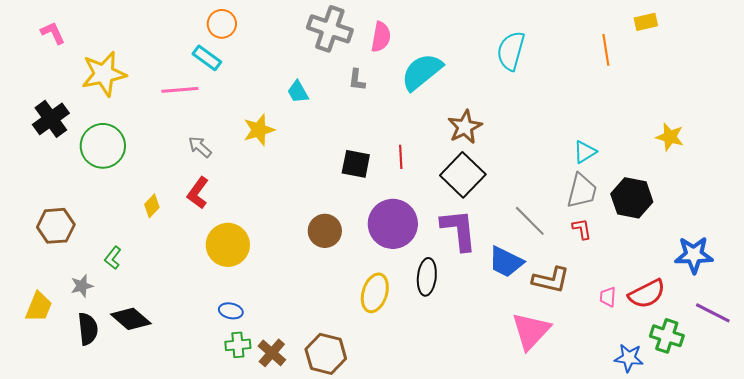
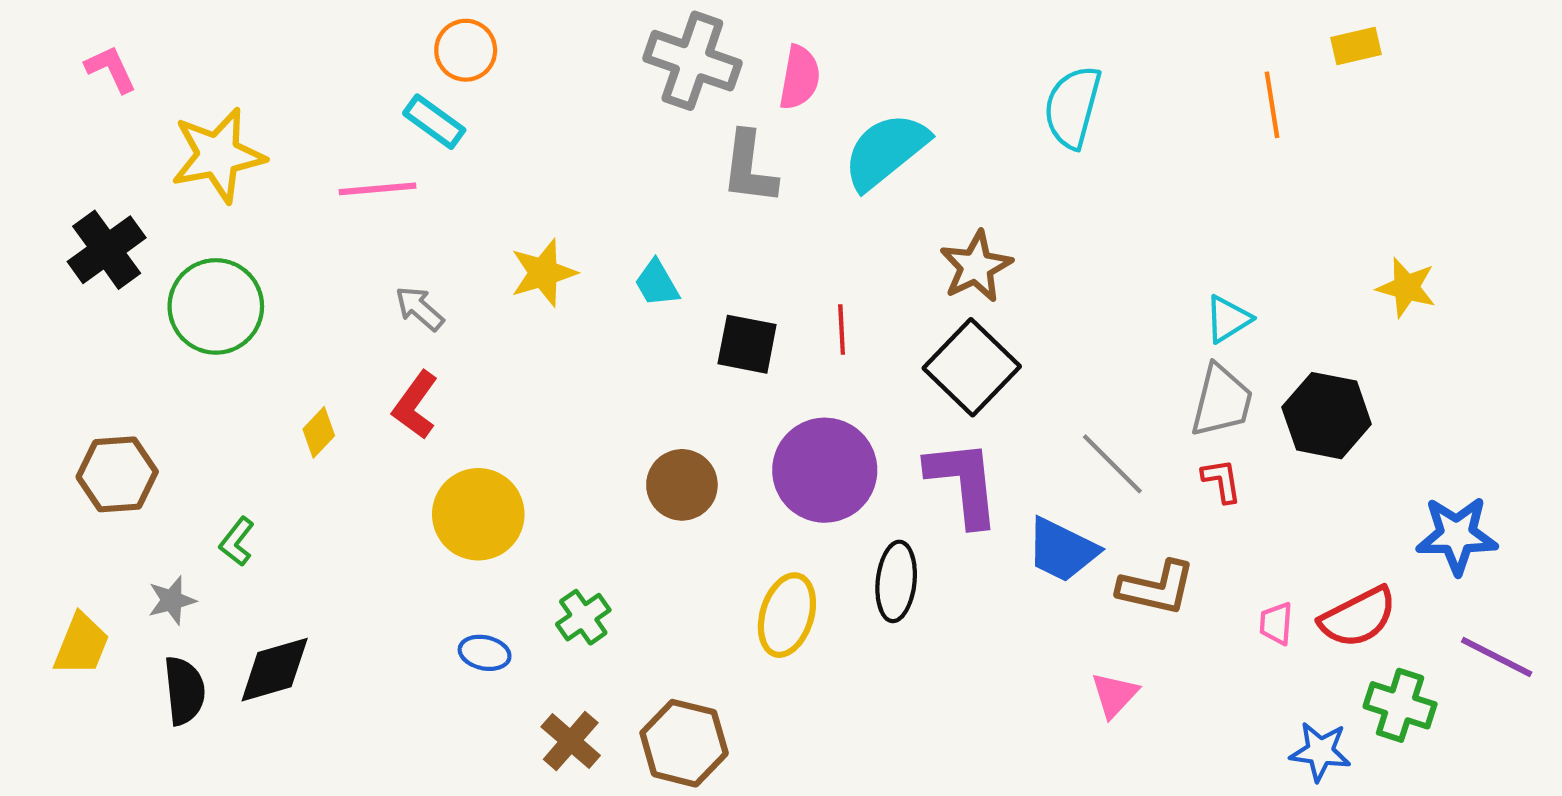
gray L-shape: (357, 80) -> (749, 168), size x1.6
cyan trapezoid: (298, 92) -> (657, 283), moved
black diamond: (131, 319) -> (275, 670), turned -57
pink triangle: (531, 331) -> (1114, 695), size x0.6
green cross: (238, 345) -> (583, 617), moved, turned -30

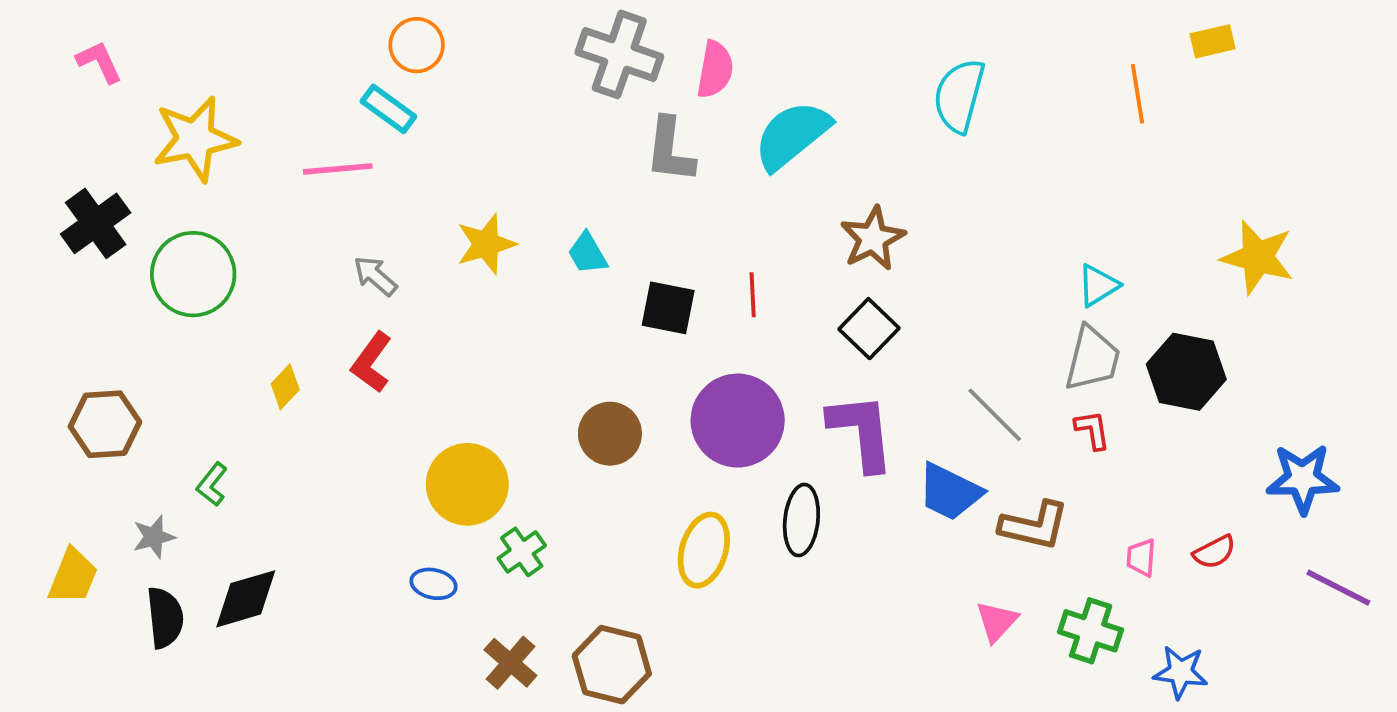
yellow star: (1406, 287) -> (1258, 257), size x1.4
black square: (972, 367) -> (869, 329), size x0.7
yellow circle: (478, 514) -> (467, 484), moved
red semicircle: (1358, 617) -> (1214, 552), size x0.6
green cross: (1400, 705) -> (1091, 631), moved

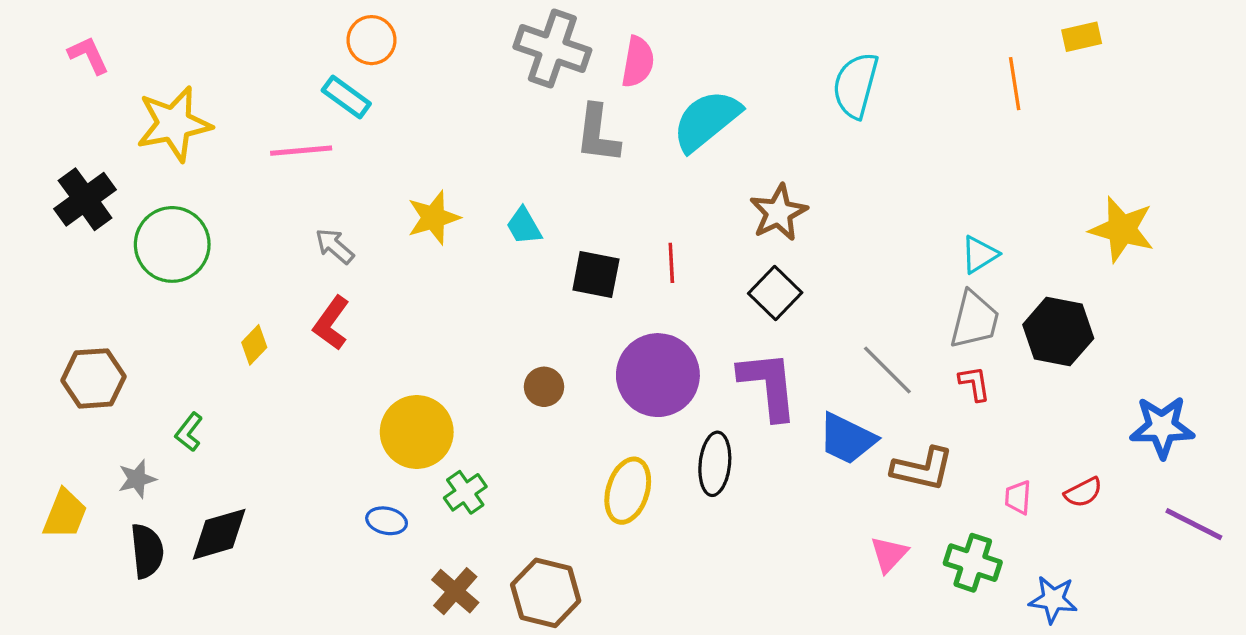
brown circle: (610, 434) -> (544, 387), size x0.7

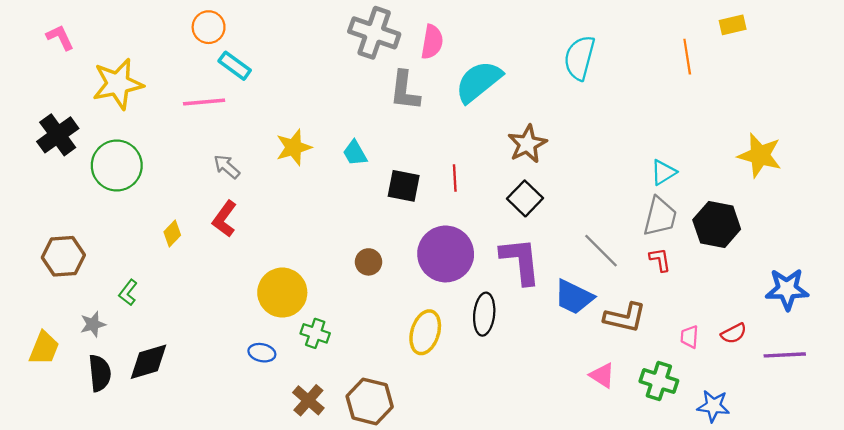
orange circle: (371, 40) -> (209, 27), moved
green cross: (465, 492) -> (315, 333), turned -36
purple line: (1194, 524) -> (785, 355), moved, turned -30
pink triangle: (889, 554) -> (602, 375), turned -40

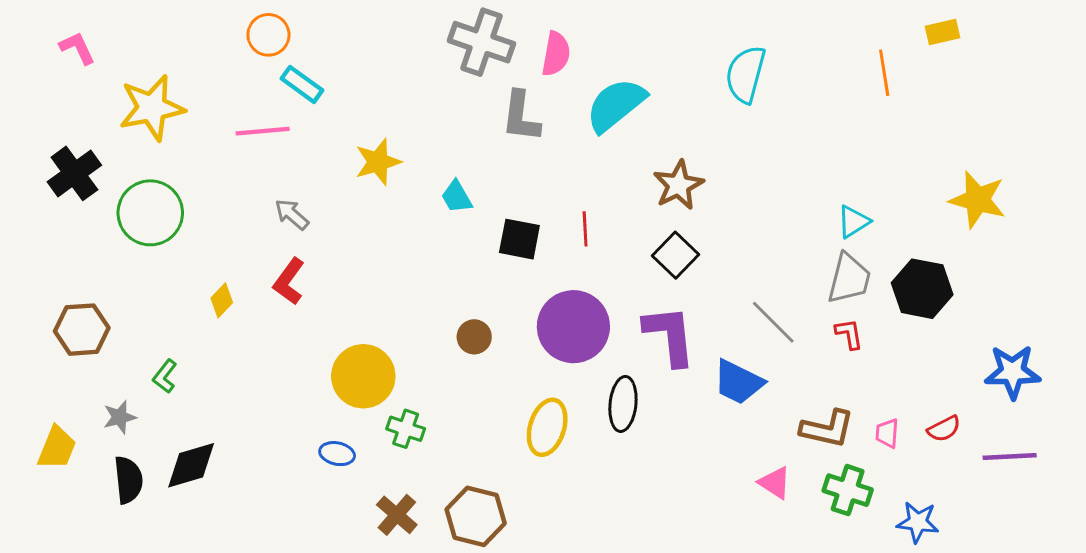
yellow star: (294, 147) -> (378, 162), moved
brown L-shape: (625, 317) -> (827, 429), moved

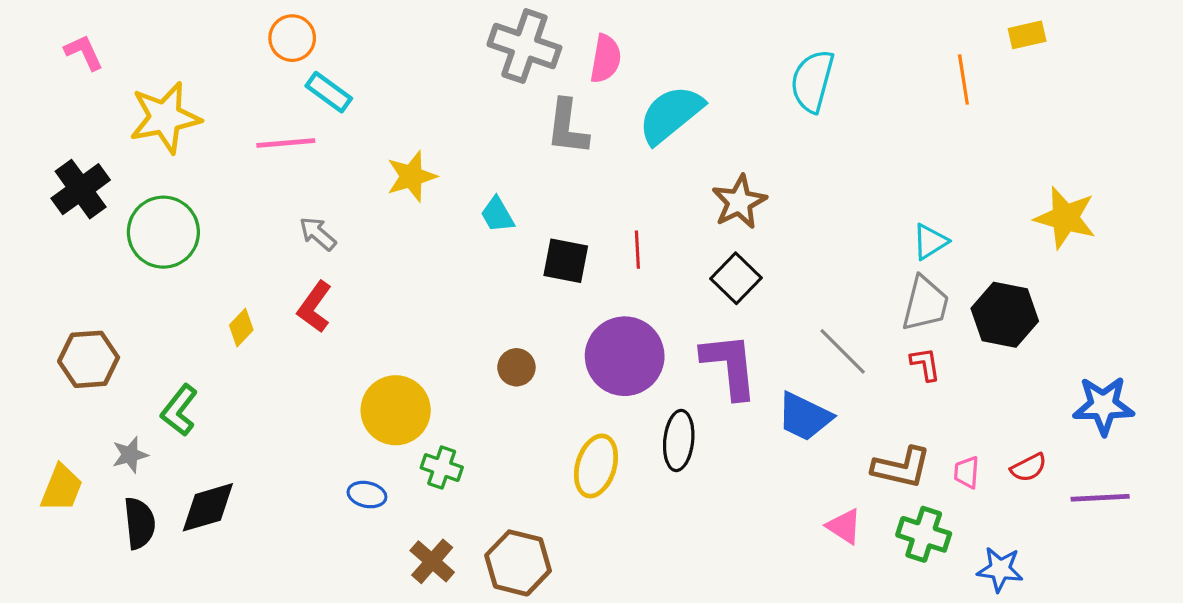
green L-shape: (165, 376) -> (179, 410), size x1.4

